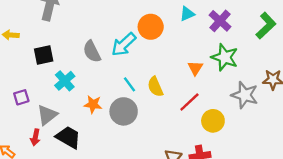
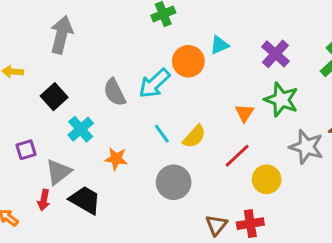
cyan triangle: (187, 14) -> (219, 45), moved
black square: (44, 55) -> (54, 97), turned -30
yellow semicircle: (155, 87) -> (194, 137), turned -114
gray circle: (124, 111) -> (174, 182), moved

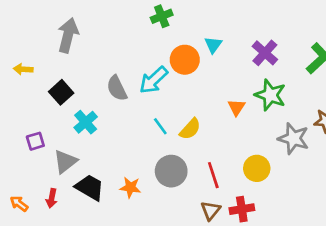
cyan triangle: (219, 45) -> (213, 45), turned -30
red line: (237, 156) -> (213, 175), moved, turned -65
orange star: (116, 159) -> (130, 187), moved
red arrow: (44, 200) -> (52, 198), moved

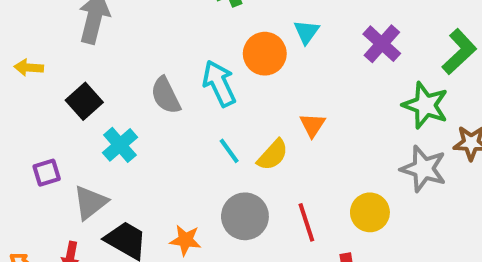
cyan arrow: (154, 80) -> (219, 83), turned 108
green star: (270, 95) -> (425, 105), moved
orange triangle: (236, 107) -> (312, 125), moved

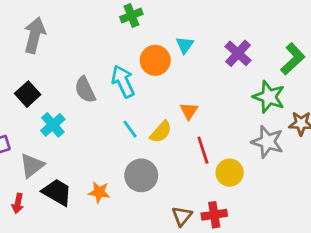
red line: (306, 222) -> (203, 150), moved

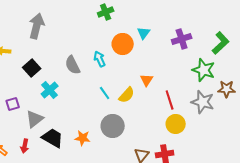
purple cross: (238, 53) -> (182, 39), turned 30
cyan arrow: (123, 81) -> (100, 59), size x0.7
red line: (203, 150) -> (170, 100), moved

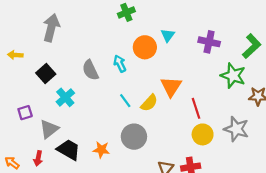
purple cross: (182, 39) -> (209, 42), turned 30
orange triangle: (147, 80) -> (171, 86), size x1.5
gray star: (203, 102) -> (236, 129), moved

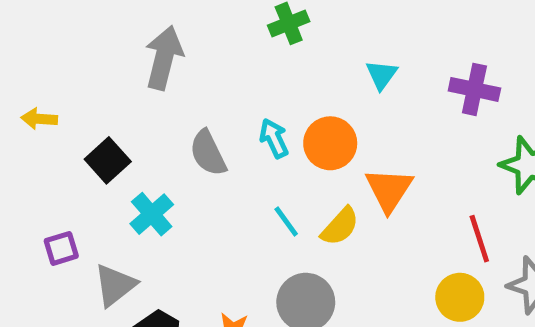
gray arrow: (51, 28) -> (164, 58), moved
orange circle: (145, 47) -> (330, 143), moved
red line: (196, 108) -> (479, 239), moved

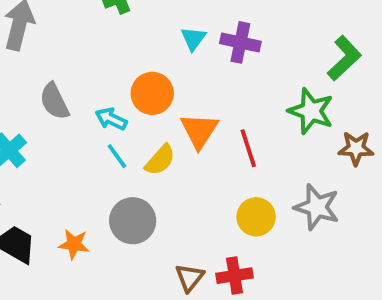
purple cross: (474, 89) -> (240, 42), moved
cyan arrow: (274, 138) -> (111, 119), moved, turned -40
red line: (479, 239) -> (248, 148), moved

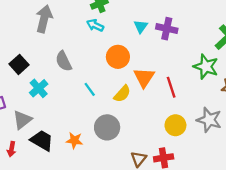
cyan arrow: (111, 119) -> (95, 25), moved
cyan line: (117, 156) -> (90, 89), moved

